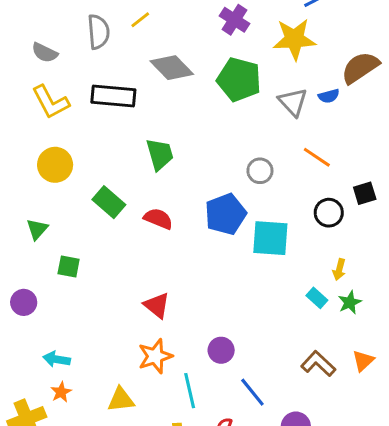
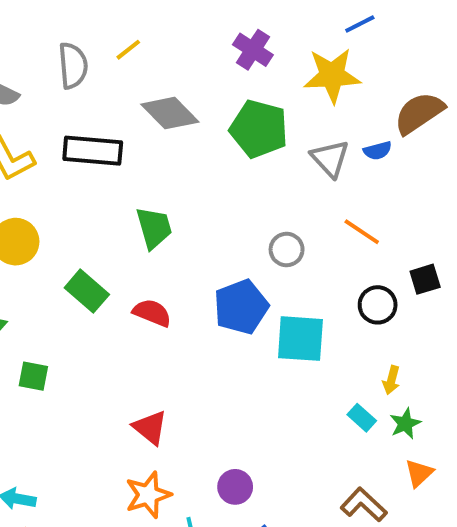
orange triangle: (363, 361) -> (419, 473), moved

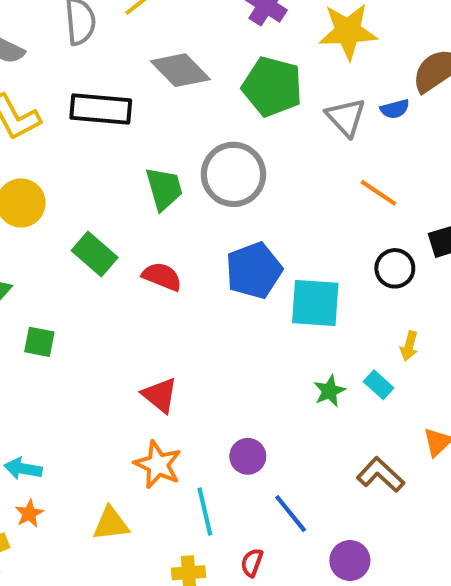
gray circle: (287, 250) -> (233, 174), moved, size x1.8
green star: (405, 424) -> (329, 391), moved
orange star: (148, 495) -> (158, 464), turned -30

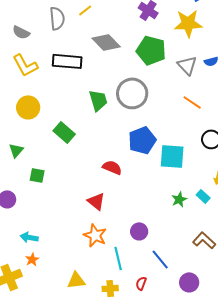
orange line: (379, 193) -> (192, 102), moved
red semicircle: (162, 277) -> (112, 167), moved
yellow triangle: (111, 524) -> (76, 280), moved

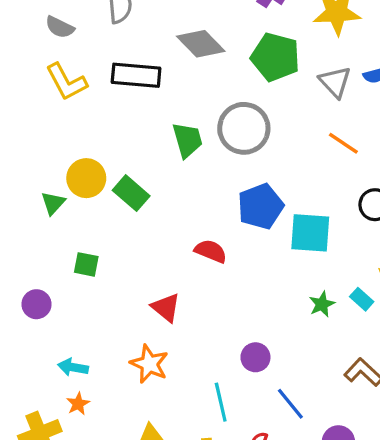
yellow circle: (28, 107) -> (86, 178), moved
green triangle: (16, 150) -> (53, 203), moved
red triangle: (96, 201) -> (166, 308), moved
orange star: (95, 235) -> (149, 364), moved

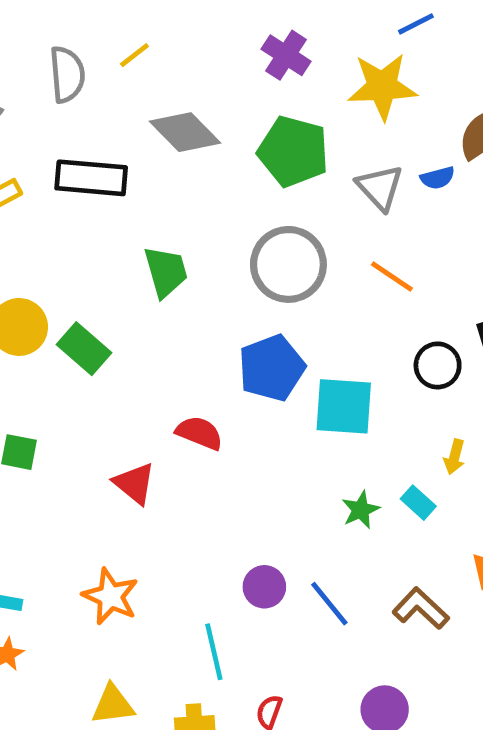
gray circle: (244, 128) -> (288, 264), moved
red triangle: (166, 308) -> (134, 483), moved
blue line: (290, 404) -> (329, 604), moved

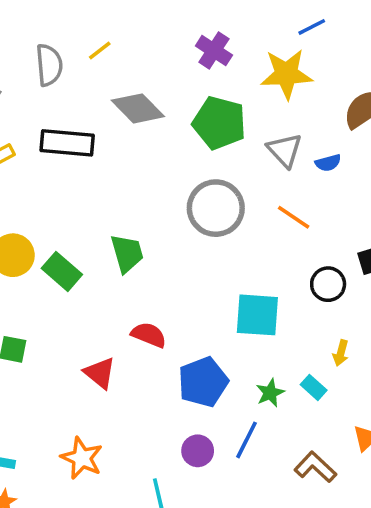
blue semicircle: (438, 178) -> (328, 163), moved
green trapezoid: (166, 272) -> (127, 253), moved
blue pentagon: (272, 368) -> (203, 382), moved
blue line: (329, 604) -> (247, 440), moved, turned 66

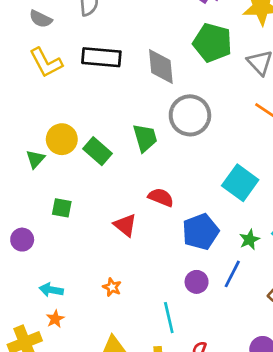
gray diamond: (138, 108) -> (161, 67), moved, turned 39
gray circle: (216, 208) -> (190, 115), moved
cyan square: (257, 315) -> (240, 183), turned 32
orange star: (82, 458) -> (112, 287), size x0.6

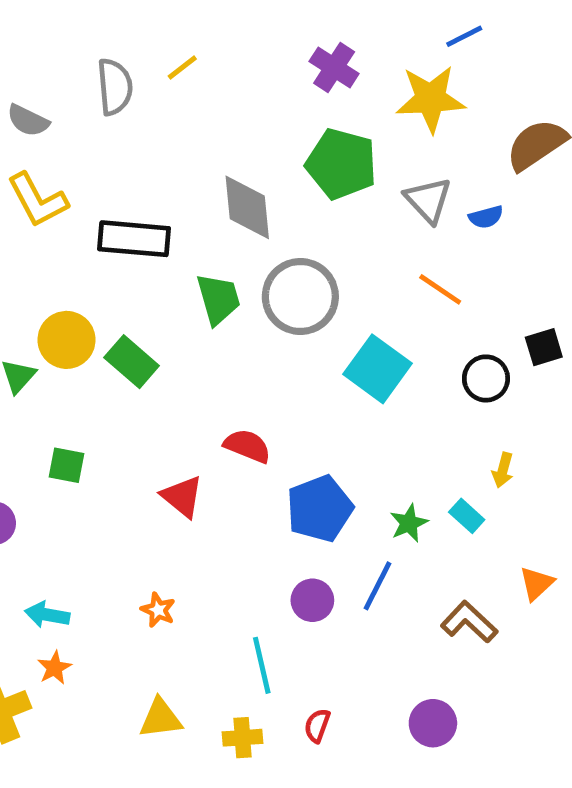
black rectangle: (101, 57) -> (134, 239), moved
green trapezoid: (145, 138) -> (218, 299), moved
cyan square: (240, 183) -> (377, 369), moved

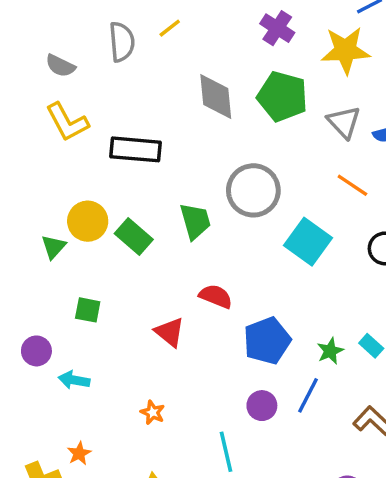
gray diamond: (247, 207) -> (216, 96), moved
green trapezoid: (218, 299) -> (195, 221), moved
cyan arrow: (47, 615) -> (74, 380), moved

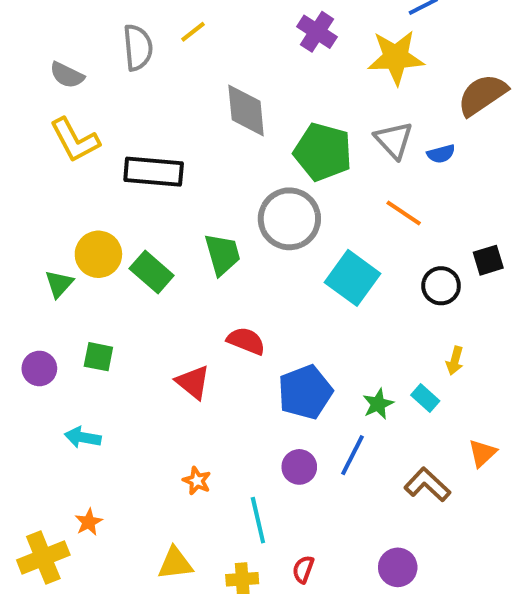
green pentagon: (282, 96) -> (323, 152), moved
purple circle: (36, 351) -> (39, 368), moved
orange star: (153, 412) -> (197, 481), moved

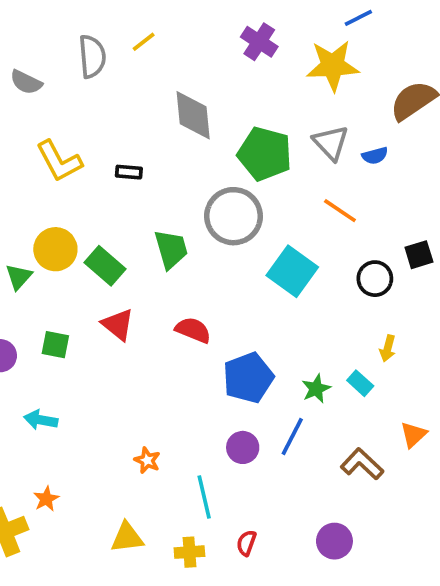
yellow L-shape: (75, 140) -> (59, 161), moved
black rectangle: (154, 172) -> (129, 172), moved, size x0.5
red triangle: (193, 382) -> (118, 324), moved

